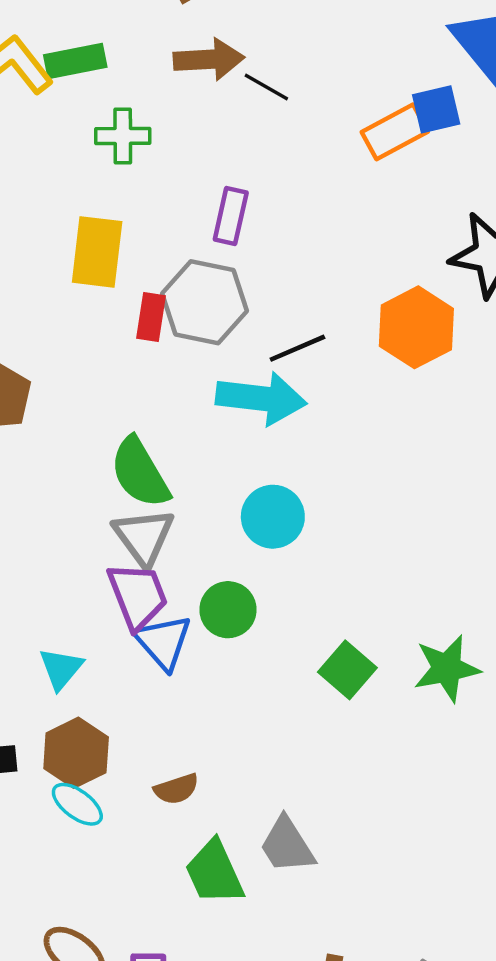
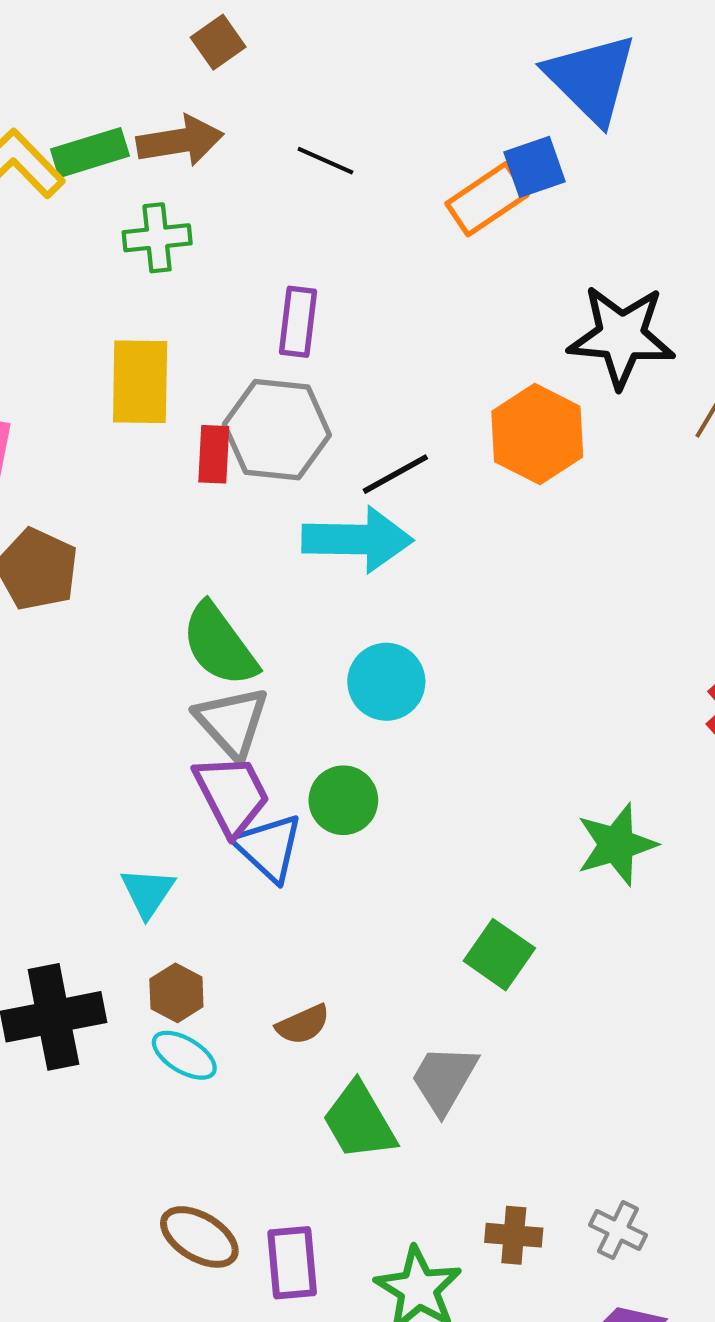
brown arrow: (209, 59) -> (180, 141), moved
green square: (347, 670) -> (499, 955), moved
brown hexagon: (76, 753) -> (176, 993), size x0.7
gray trapezoid: (287, 845) -> (444, 1079), turned 68

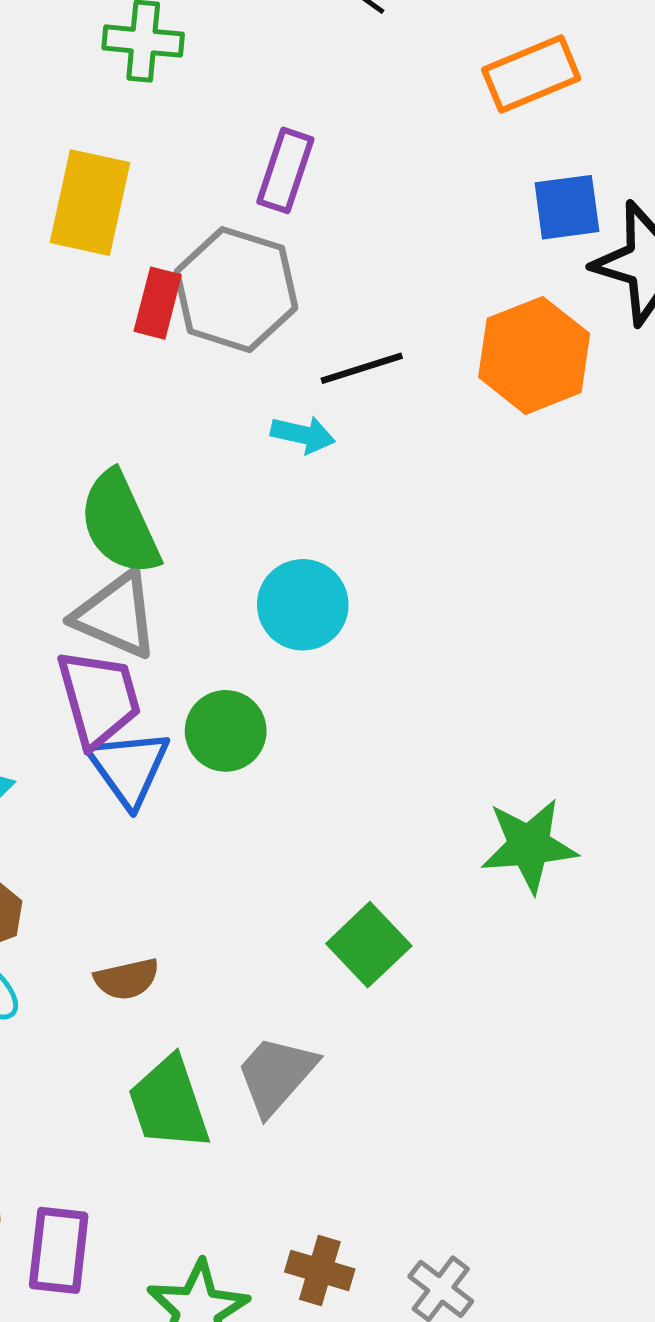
blue square: (534, 167) -> (567, 207), moved
cyan arrow: (357, 539) -> (303, 435), size x0.5
gray triangle: (232, 722) -> (116, 615), turned -36

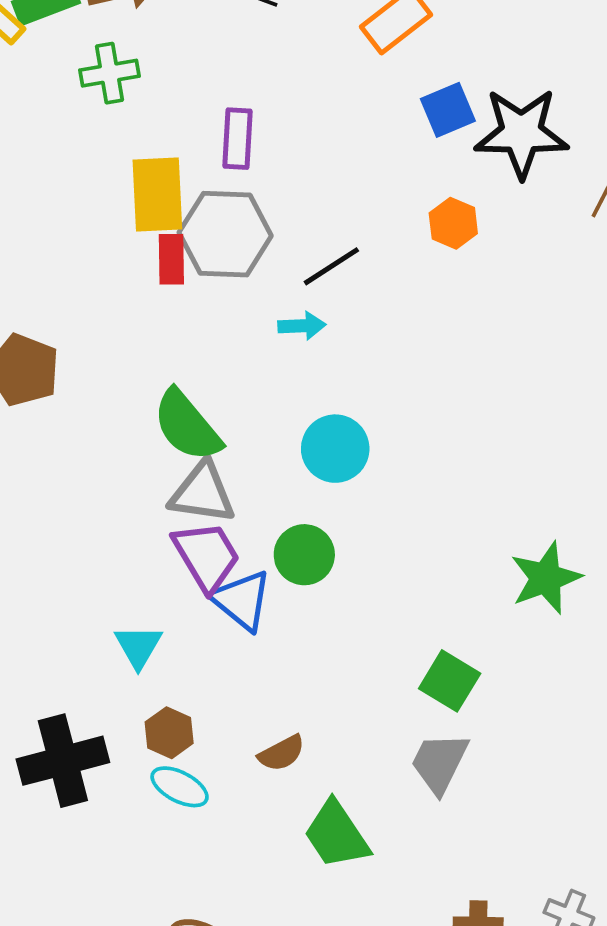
yellow rectangle: (90, 203) -> (157, 195), moved
orange hexagon: (534, 355) -> (453, 223), size x0.6
gray trapezoid: (276, 1075) -> (439, 763), moved

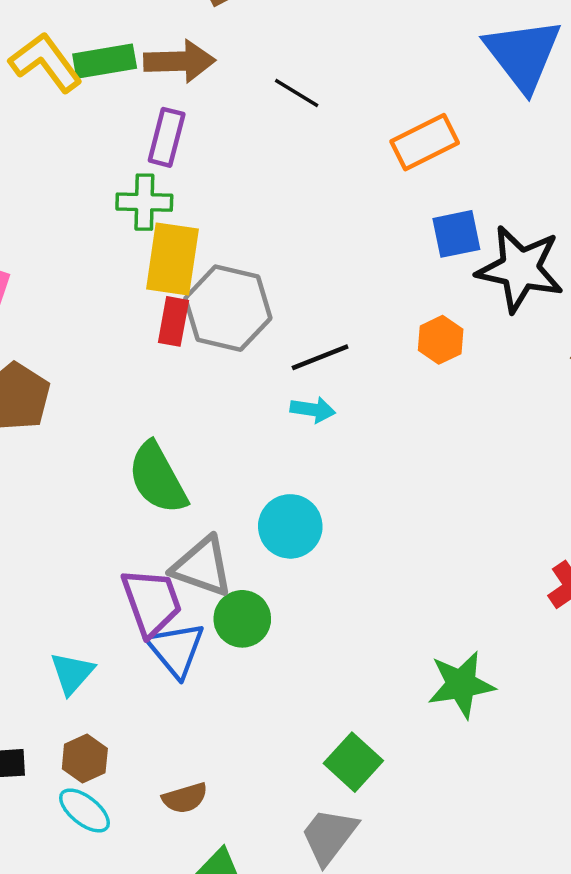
green cross: (110, 73) -> (144, 202), moved
purple rectangle: (238, 139) -> (167, 137), moved
cyan arrow: (302, 326) -> (313, 410), moved
gray triangle: (202, 493) -> (202, 567), moved

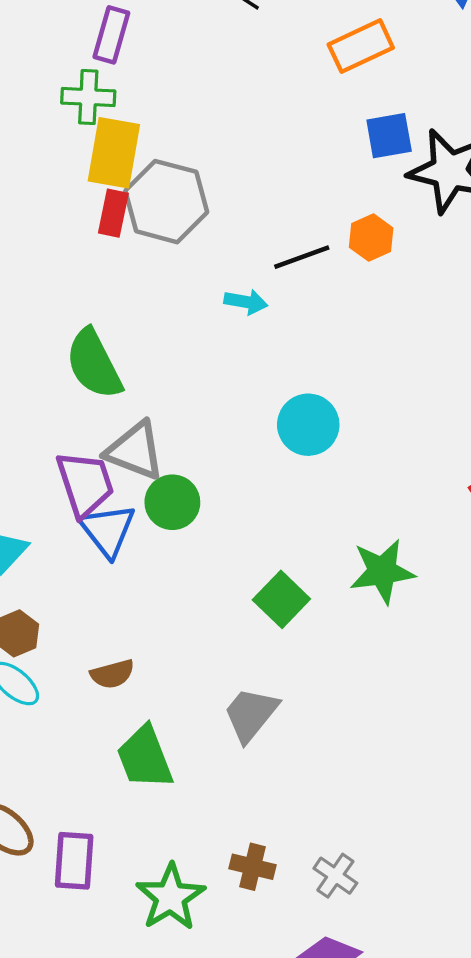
black line: (320, 357) -> (302, 257), moved
cyan circle: (290, 526) -> (308, 425), moved
green square: (353, 762) -> (281, 599), moved

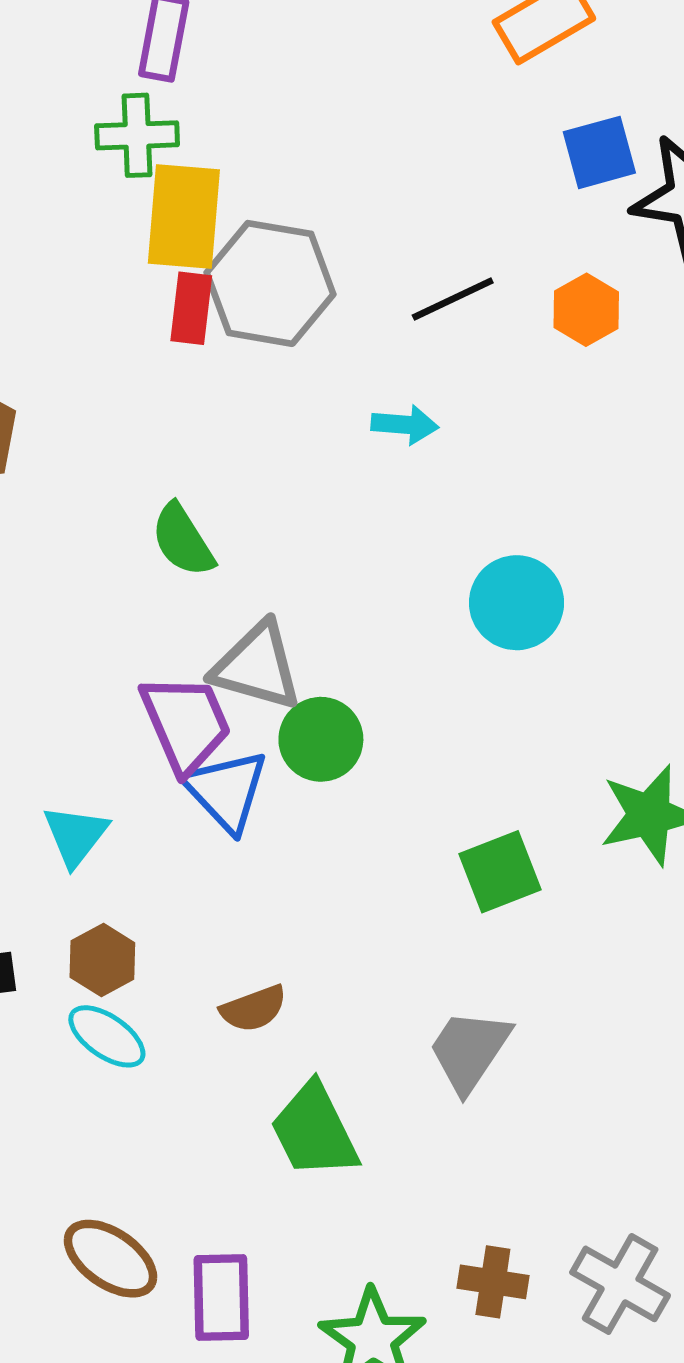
black line: (302, 257) -> (453, 299), moved
green semicircle: (94, 364) -> (183, 540), size x0.7
green square: (281, 599) -> (500, 872), turned 30
gray cross: (335, 876) -> (620, 1284), size x1.4

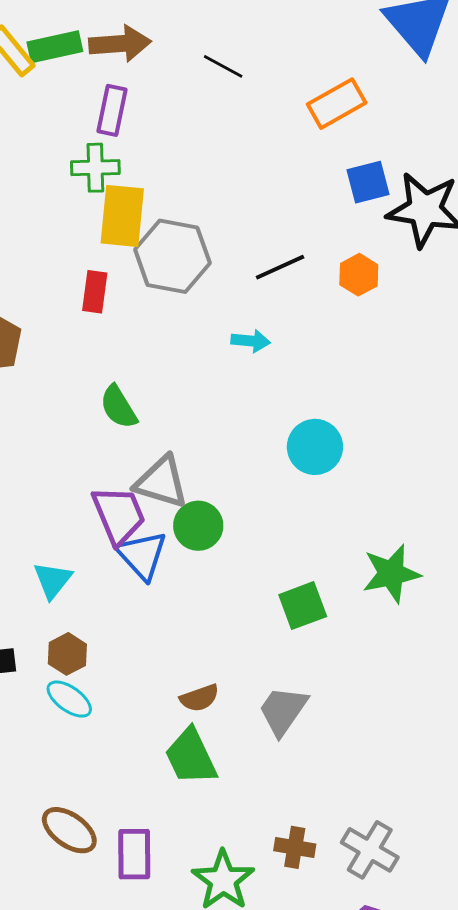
red rectangle: (191, 308) -> (95, 292), moved
brown semicircle: (254, 1009) -> (199, 698), moved

